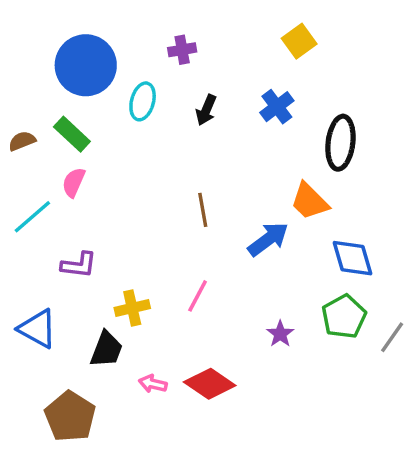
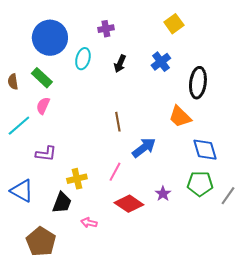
brown semicircle: (22, 141) -> (13, 82), turned -77
blue arrow: (268, 239) -> (144, 148), moved
green pentagon: (344, 317) -> (200, 184), turned 30
red diamond: (210, 384) -> (129, 204), moved

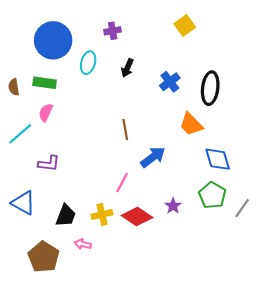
blue cross: (161, 62) -> (170, 82), moved
green rectangle: (42, 78) -> (45, 83), turned -35
yellow cross: (77, 179) -> (102, 214), moved
green pentagon: (200, 184) -> (212, 195), turned 30
pink arrow: (89, 223) -> (83, 244), moved

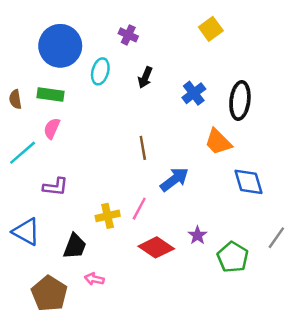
purple cross: (113, 31) -> (128, 35), turned 35
green pentagon: (212, 195) -> (233, 257), moved
yellow cross: (102, 214) -> (108, 216), moved

